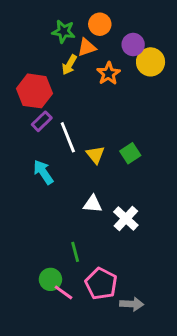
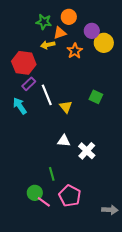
yellow arrow: (69, 65) -> (48, 45), turned 48
green square: (130, 153) -> (96, 97), moved, turned -32
cyan arrow: (43, 172) -> (20, 106), moved
gray arrow: (132, 304) -> (110, 210), moved

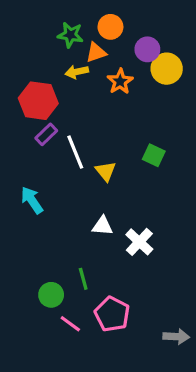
cyan arrow: (20, 106) -> (32, 200), moved
green circle: (35, 193) -> (51, 295), moved

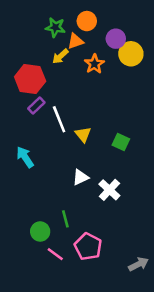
yellow arrow: (77, 72) -> (60, 56), turned -30
green square: (154, 155) -> (121, 142), moved
white triangle: (102, 226) -> (80, 177), turned -30
gray arrow: (176, 337) -> (138, 264), turned -30

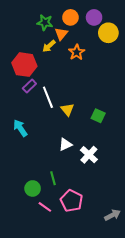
purple circle: (116, 39) -> (94, 17), moved
orange triangle: (75, 41) -> (61, 34), turned -32
yellow circle: (131, 54) -> (108, 33), moved

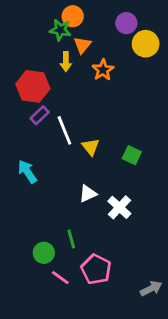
orange circle: (70, 17) -> (73, 16), moved
yellow arrow: (49, 46) -> (66, 62), turned -48

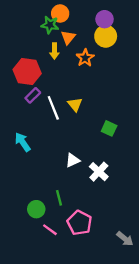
yellow circle: (146, 44) -> (106, 36), moved
yellow triangle: (91, 147) -> (75, 105), moved
gray arrow: (151, 289) -> (125, 239), turned 66

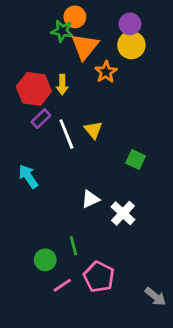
orange triangle: (68, 37) -> (85, 47), size x1.5
yellow arrow: (54, 51) -> (62, 85), moved
pink line: (50, 230) -> (62, 285), turned -70

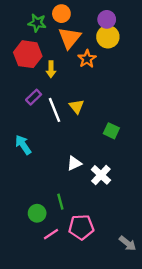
green star: (62, 31) -> (37, 23), moved
red hexagon: (34, 89) -> (28, 54), moved
pink pentagon: (99, 277) -> (81, 227), turned -30

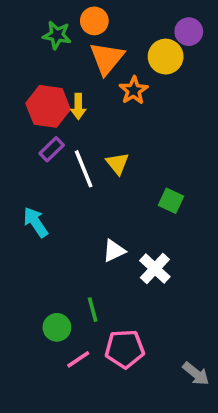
purple circle: (107, 19) -> (189, 32), moved
red hexagon: (28, 54) -> (48, 106), moved

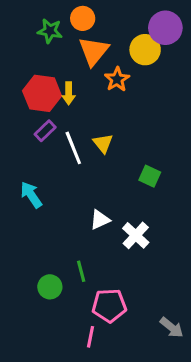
purple circle: (189, 32) -> (165, 28), size x1.4
pink line: (78, 359) -> (90, 337), moved, turned -45

